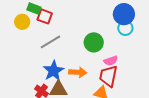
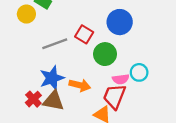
blue circle: (124, 14) -> (120, 22), moved
red square: (45, 16) -> (84, 34), moved
cyan circle: (125, 28) -> (139, 72), moved

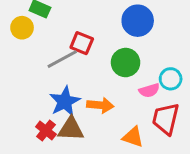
red square: (84, 34) -> (82, 43), moved
red trapezoid: (114, 96) -> (166, 119), moved

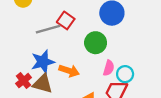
cyan circle: (171, 79) -> (125, 74), moved
pink semicircle: (149, 90) -> (109, 68), turned -70

